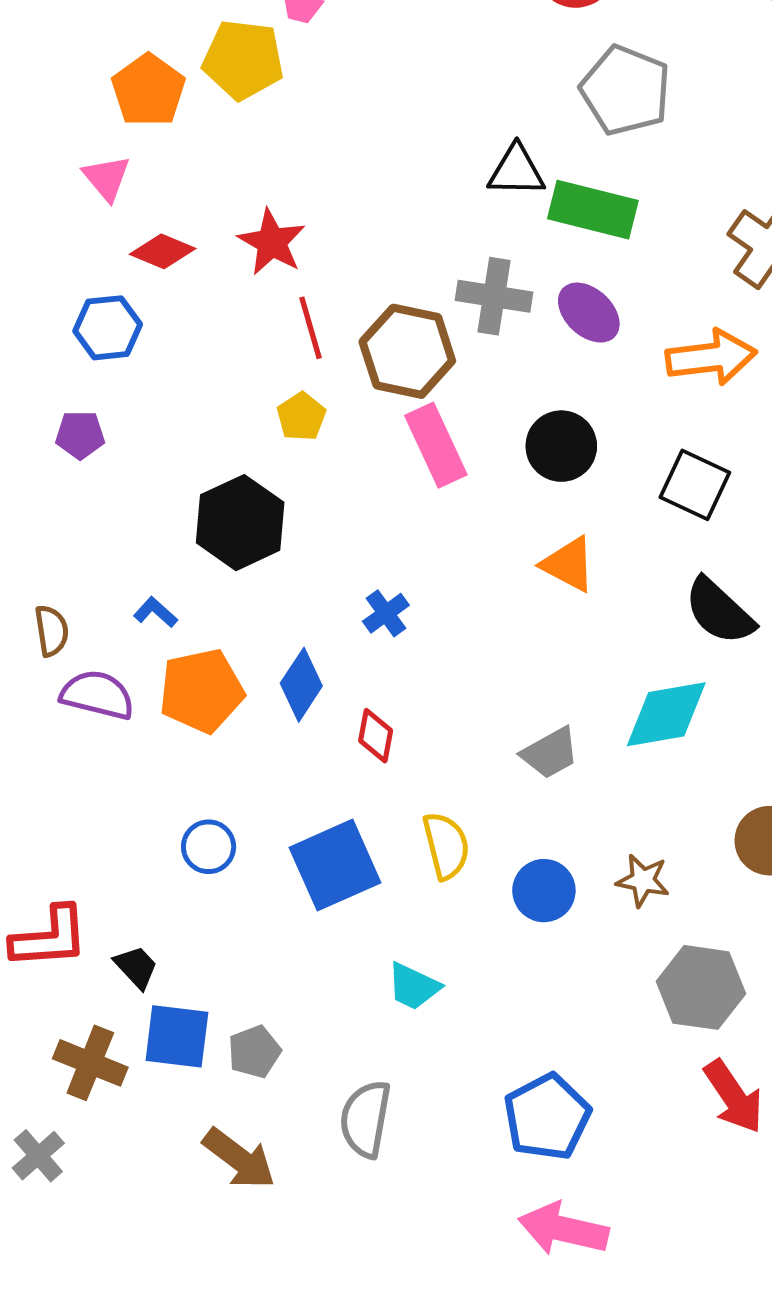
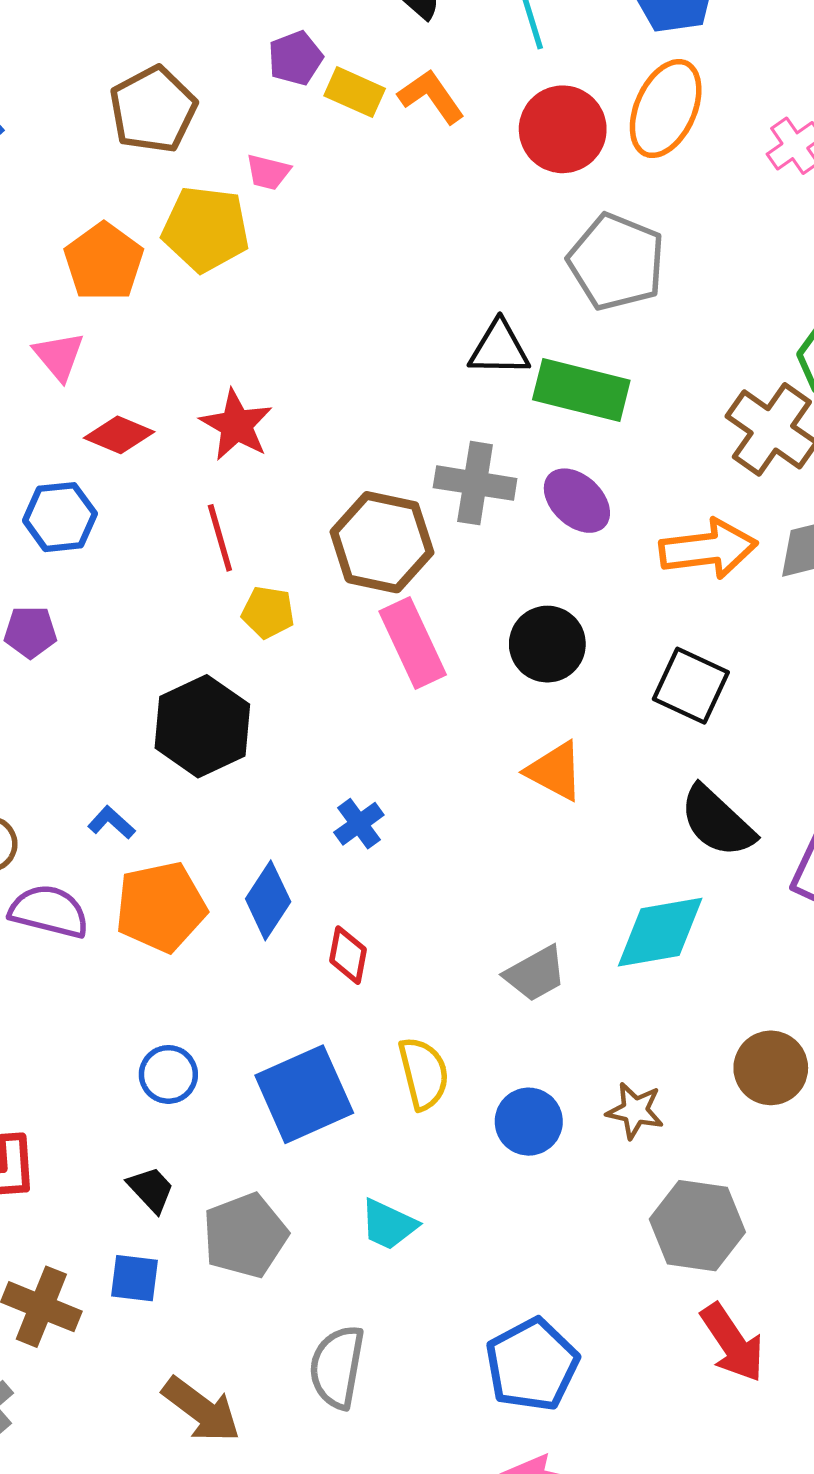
red line: (310, 328) -> (220, 538), moved
yellow pentagon: (301, 417) -> (268, 612), turned -30
black trapezoid: (136, 967) -> (151, 1189), moved
blue square: (177, 1036) -> (134, 1278), size x0.7
gray pentagon: (254, 1052) -> (245, 1235), moved, size x1.5

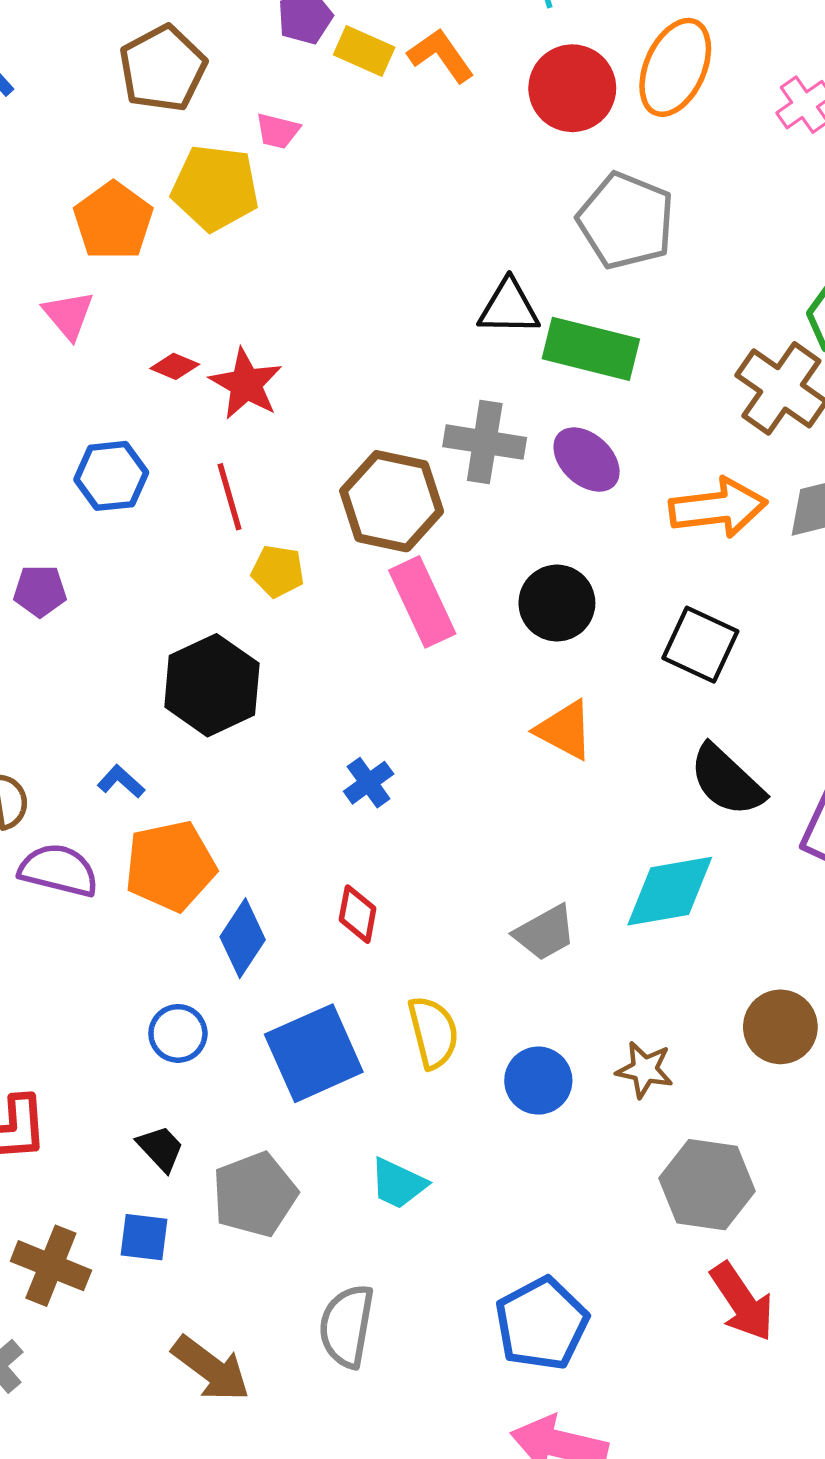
red diamond: (119, 435) -> (175, 366), moved, size x0.7
blue hexagon: (60, 517) -> (111, 476), moved
blue diamond: (268, 900) -> (243, 938), moved

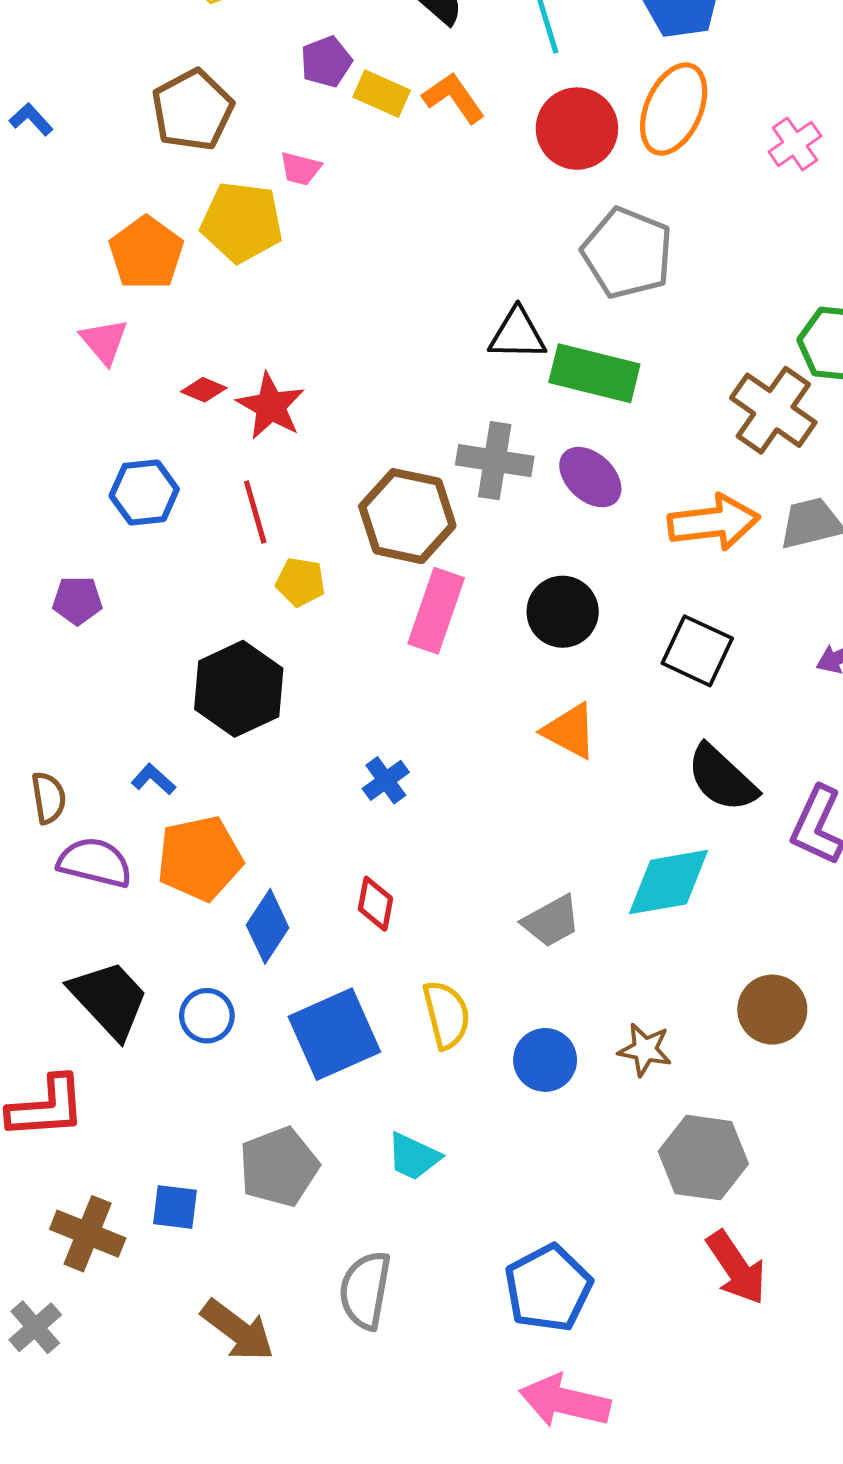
pink rectangle: (422, 602) -> (436, 611), turned 44
black trapezoid: (160, 1148) -> (109, 999), moved, size x1.8

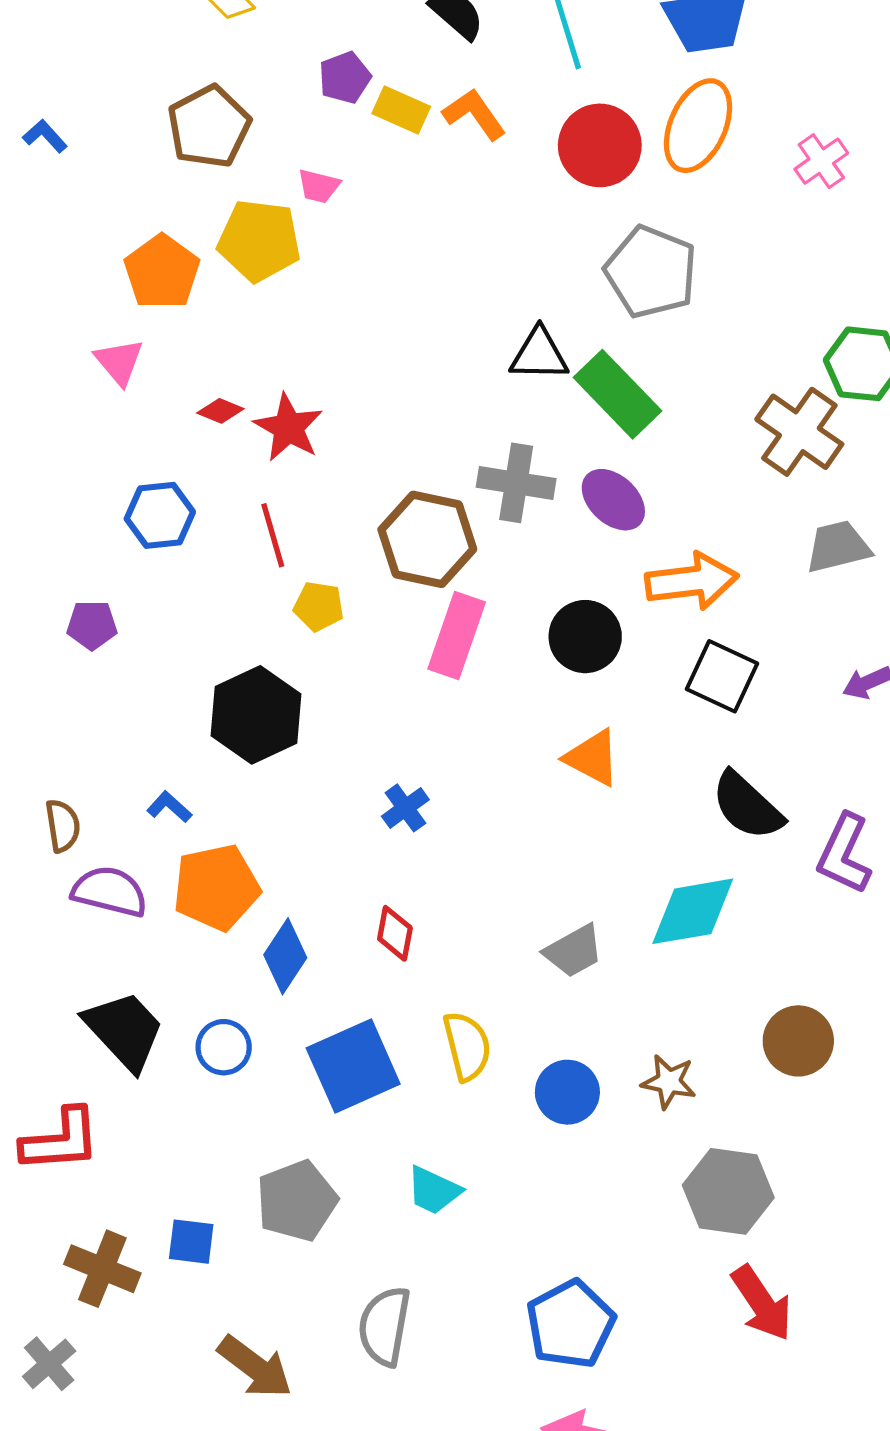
green rectangle: (594, 373) -> (618, 394), turned 32
orange arrow: (714, 522) -> (692, 581), moved

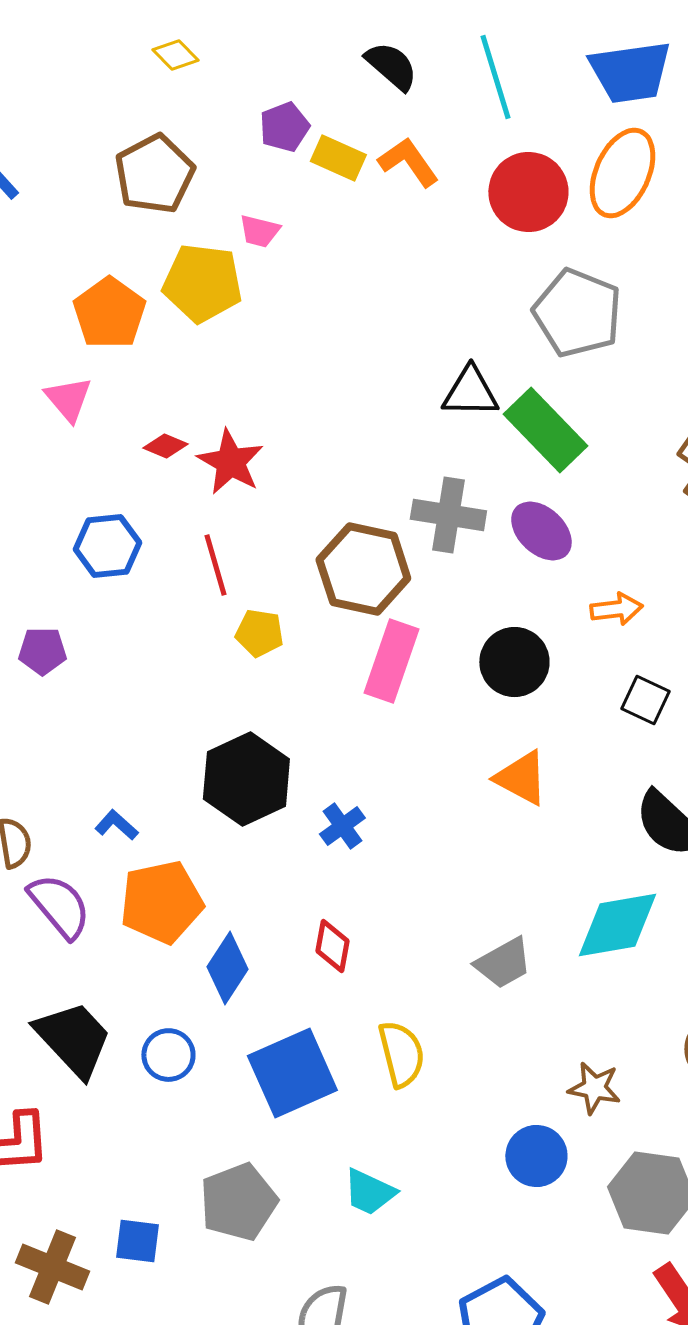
orange arrow: (692, 581) -> (616, 609), size x0.6
black square: (722, 676) -> (645, 700), size x0.7
black hexagon: (256, 715) -> (246, 779), moved
purple semicircle: (110, 892) -> (59, 906), turned 36
blue circle: (567, 1092) -> (536, 1156), moved

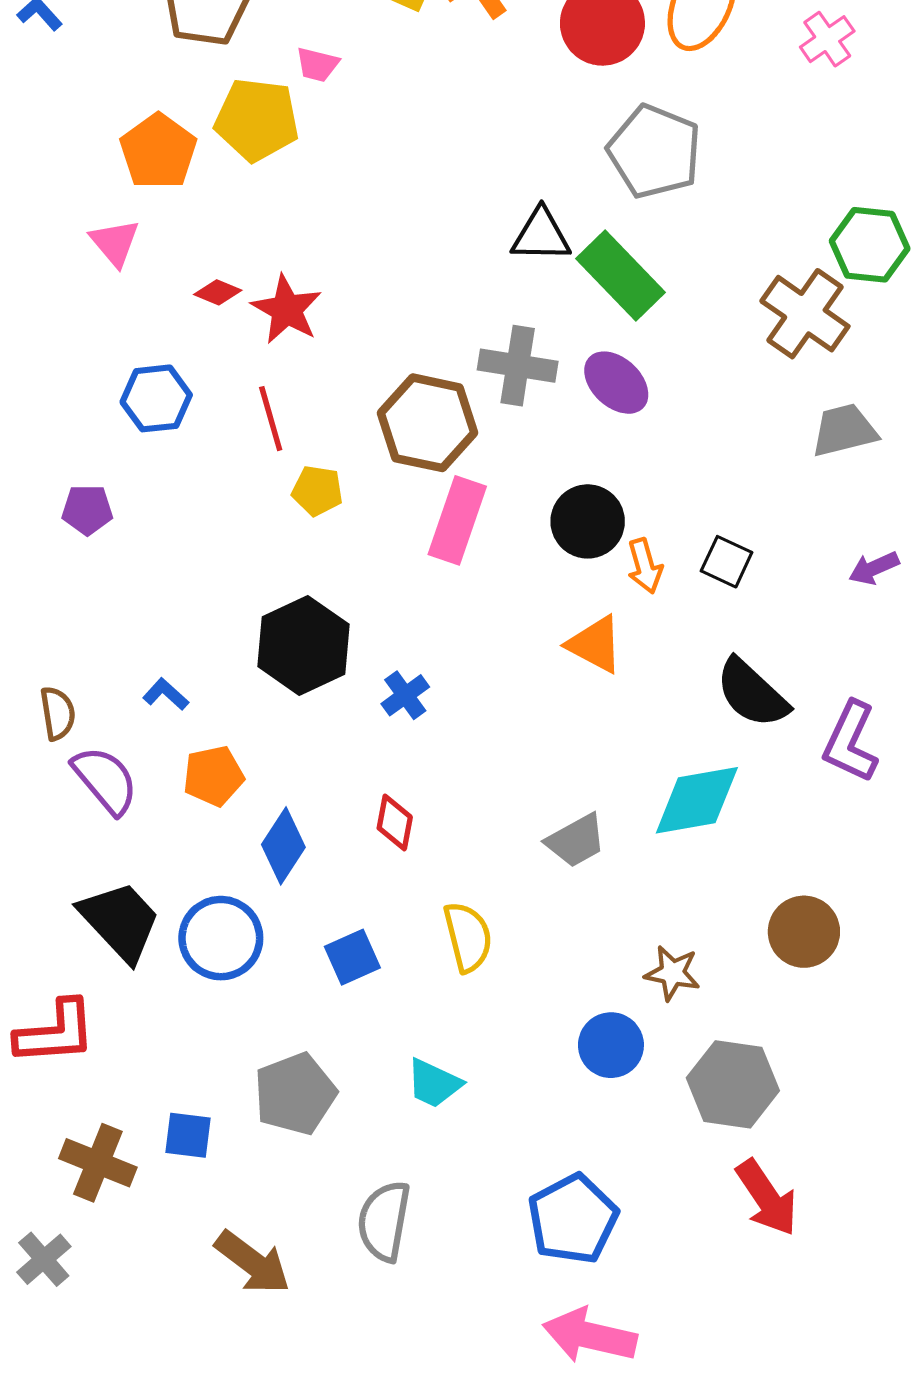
orange arrow: (616, 609) -> (645, 566), moved, turned 81
orange pentagon: (161, 902) -> (213, 776), size x0.7
blue circle: (168, 1055) -> (221, 938), size x1.5
blue square: (292, 1073) -> (352, 957), size x0.6

